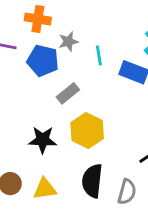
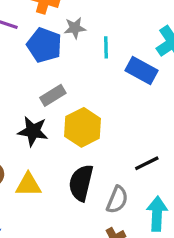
gray rectangle: (68, 93) -> (53, 95), moved

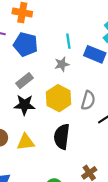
gray star: (75, 28) -> (62, 64), moved
gray rectangle: (53, 95) -> (24, 81), moved
gray semicircle: (117, 200) -> (88, 100), moved

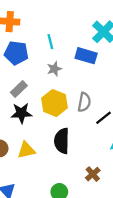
cyan line: (68, 41) -> (50, 42), moved

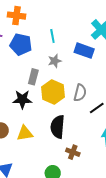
gray rectangle: (19, 89) -> (33, 77), moved, turned -35
brown cross: (93, 174) -> (73, 152), moved, turned -32

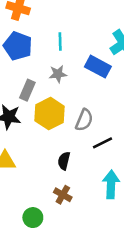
black semicircle: (58, 127) -> (64, 161), moved, size x0.6

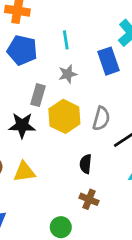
blue rectangle: (98, 67) -> (108, 61), turned 50

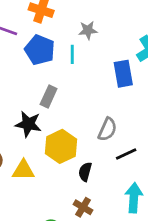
cyan line: (66, 40) -> (72, 54), moved
gray star: (68, 74) -> (88, 30), moved
yellow hexagon: (64, 116) -> (61, 146), moved

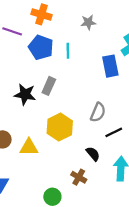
gray star: (88, 30) -> (88, 22), moved
black star: (28, 124) -> (25, 94), moved
black semicircle: (85, 172) -> (93, 154), moved, turned 126

